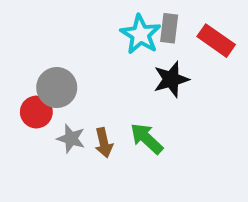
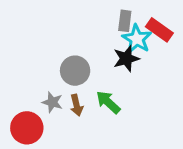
cyan star: (141, 34) -> (137, 39), moved
gray circle: (57, 88) -> (75, 71), moved
red circle: (36, 112) -> (27, 128), moved, size x1.4

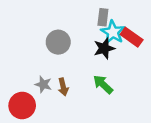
red rectangle: (159, 30) -> (132, 37), moved
gray circle: (75, 71) -> (58, 42), moved
green arrow: (108, 102) -> (103, 84), moved

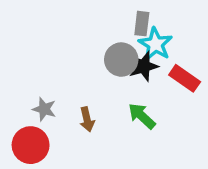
red rectangle: (132, 37) -> (185, 78), moved
gray circle: (58, 42) -> (121, 60), moved
gray star: (43, 84) -> (44, 109), moved

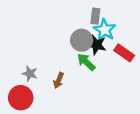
black star: (143, 66) -> (97, 45), turned 30
green arrow: (142, 116) -> (86, 62), moved
brown arrow: (87, 119) -> (59, 80), turned 35

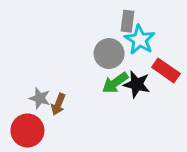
black star: (97, 45) -> (137, 84), moved
green arrow: (86, 62) -> (115, 83), turned -78
brown arrow: (59, 80) -> (58, 104), moved

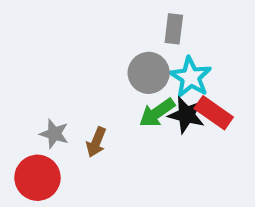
cyan star: (140, 40) -> (191, 77), moved
red rectangle: (166, 70) -> (214, 113), moved
brown arrow: (58, 104) -> (96, 142), moved

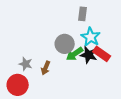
gray circle: (149, 73) -> (65, 44), moved

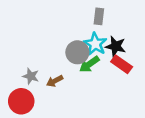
cyan star: (91, 37) -> (95, 44), moved
black star: (89, 55) -> (116, 46), moved
brown arrow: (46, 68) -> (55, 81), turned 40

